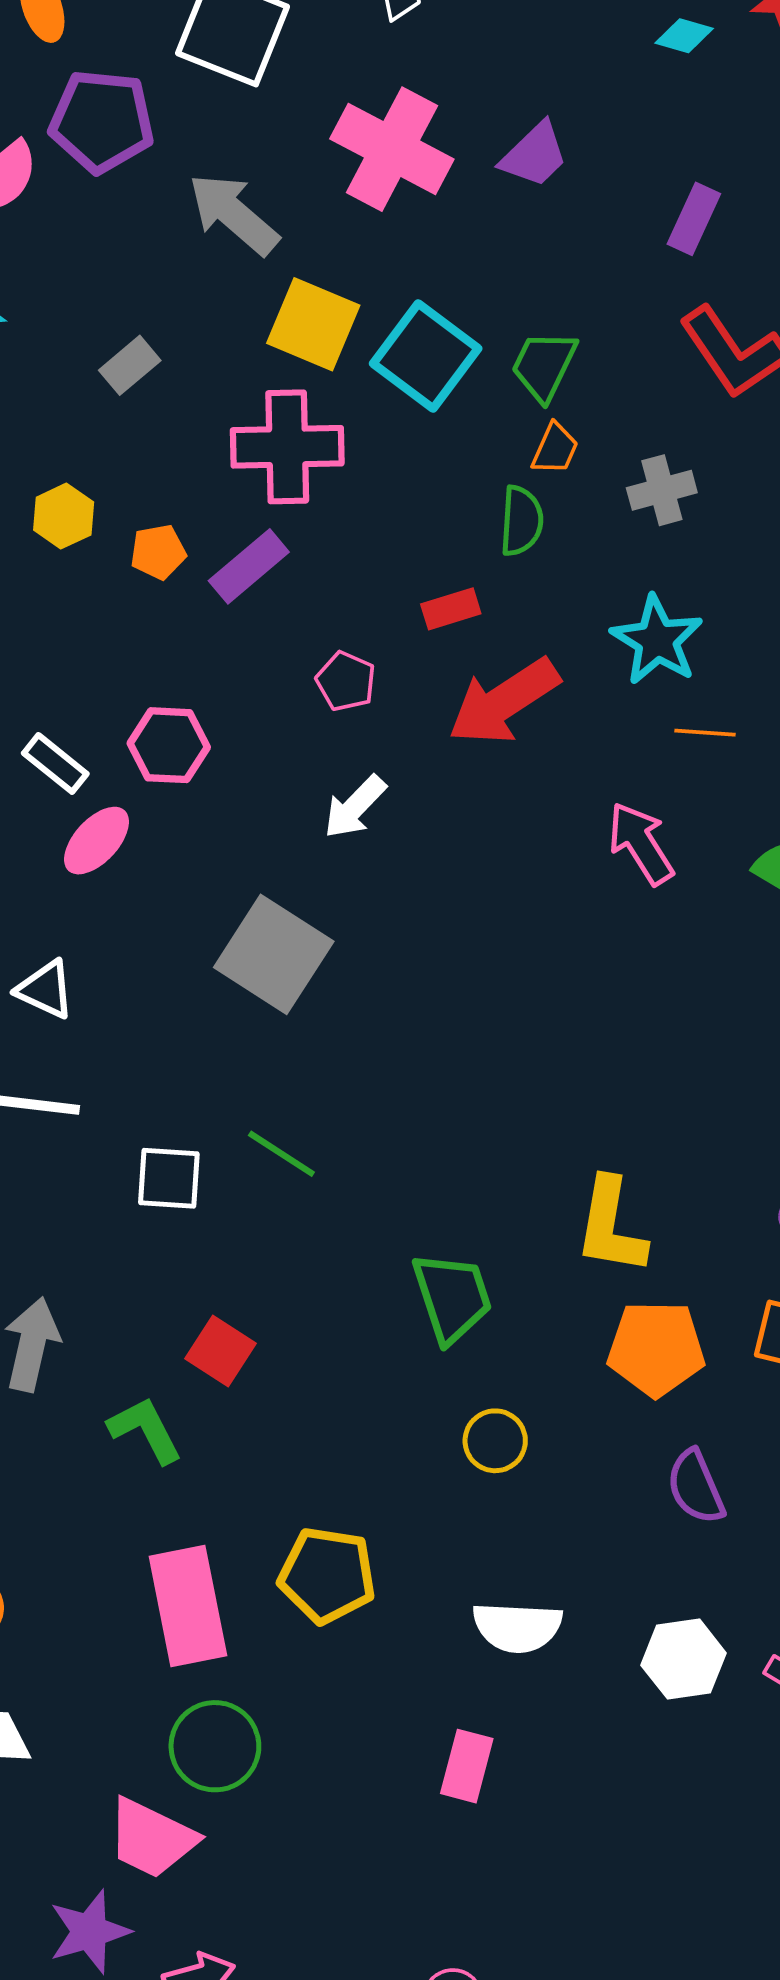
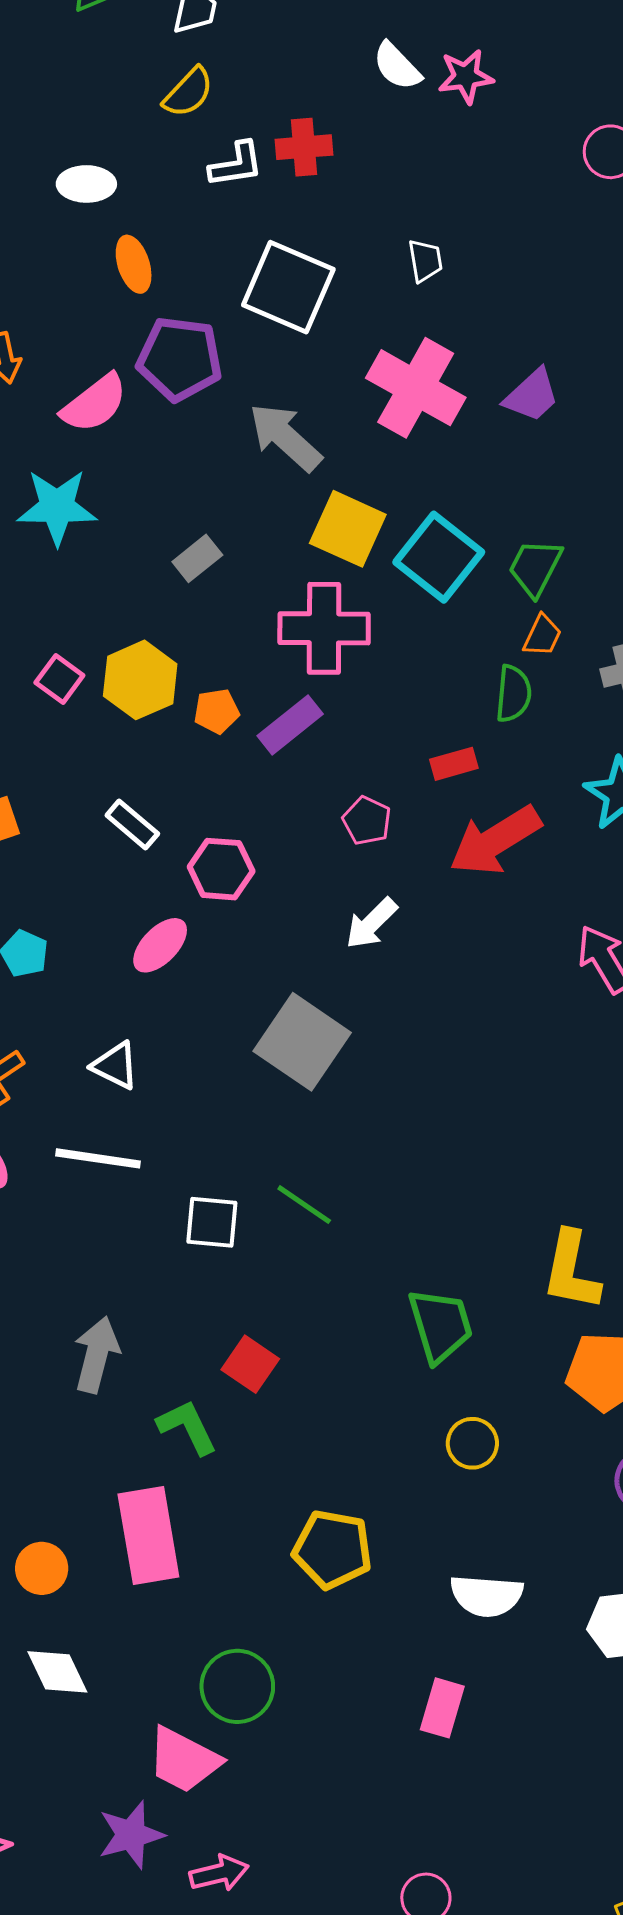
yellow hexagon: (64, 516) -> (140, 680), size x1.5
white rectangle: (55, 763) -> (132, 825), moved
pink rectangle: (188, 1606) -> (148, 1535), moved

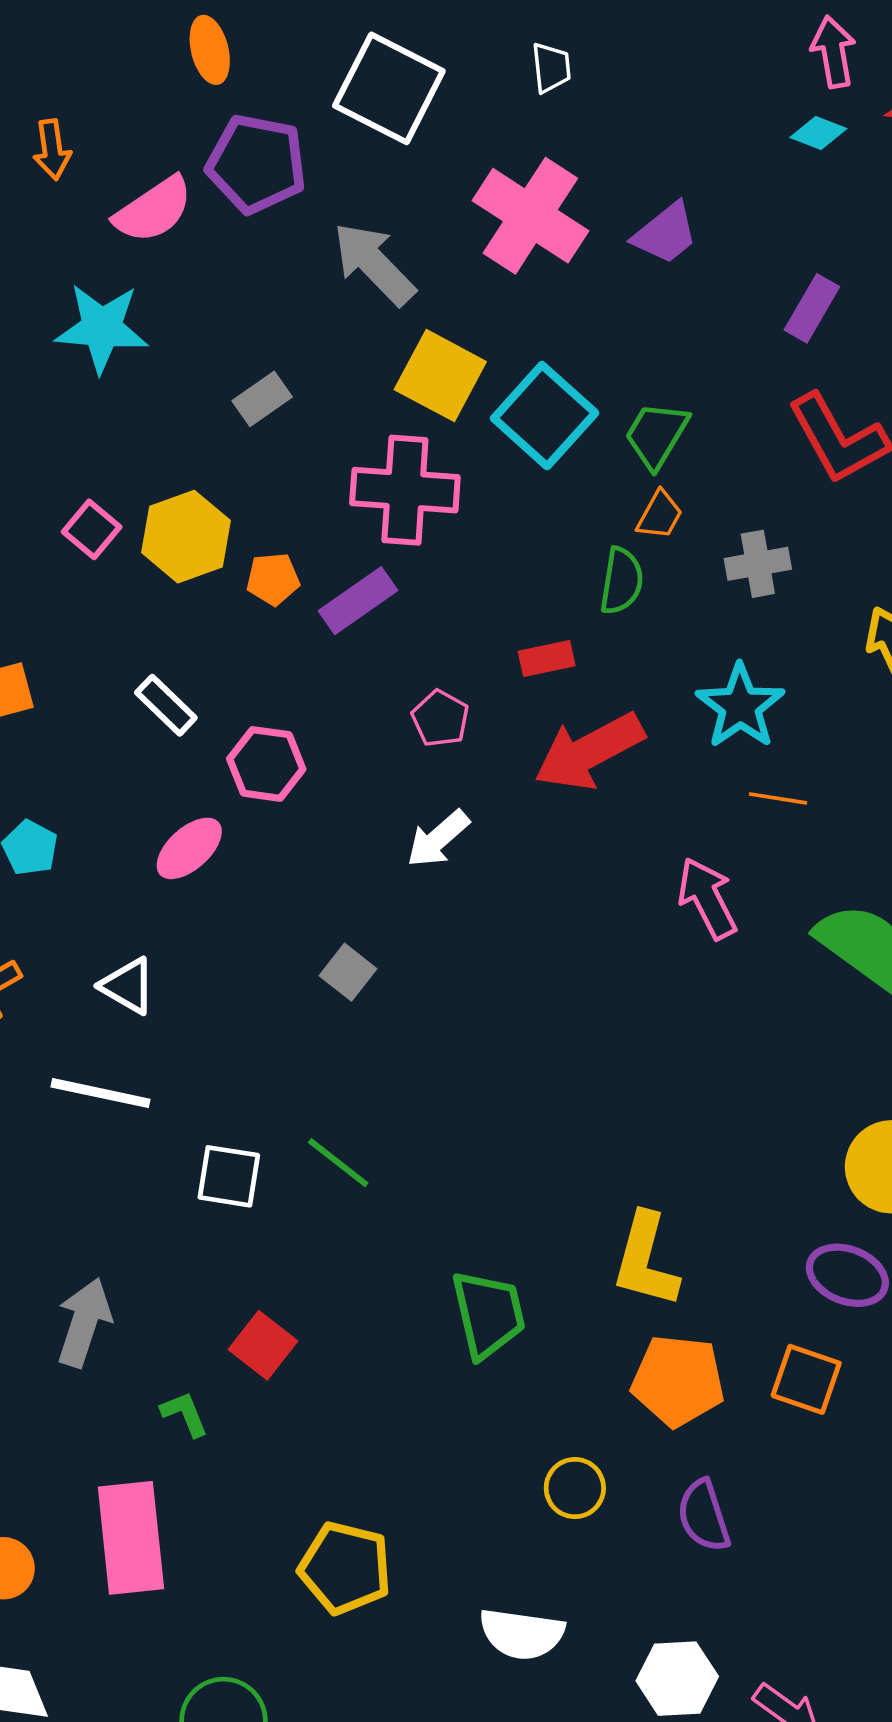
gray square: (302, 1042) -> (348, 972), size x0.5
green L-shape: (187, 1427) -> (185, 1414), size x0.7
yellow circle: (472, 1443) -> (575, 1488), moved

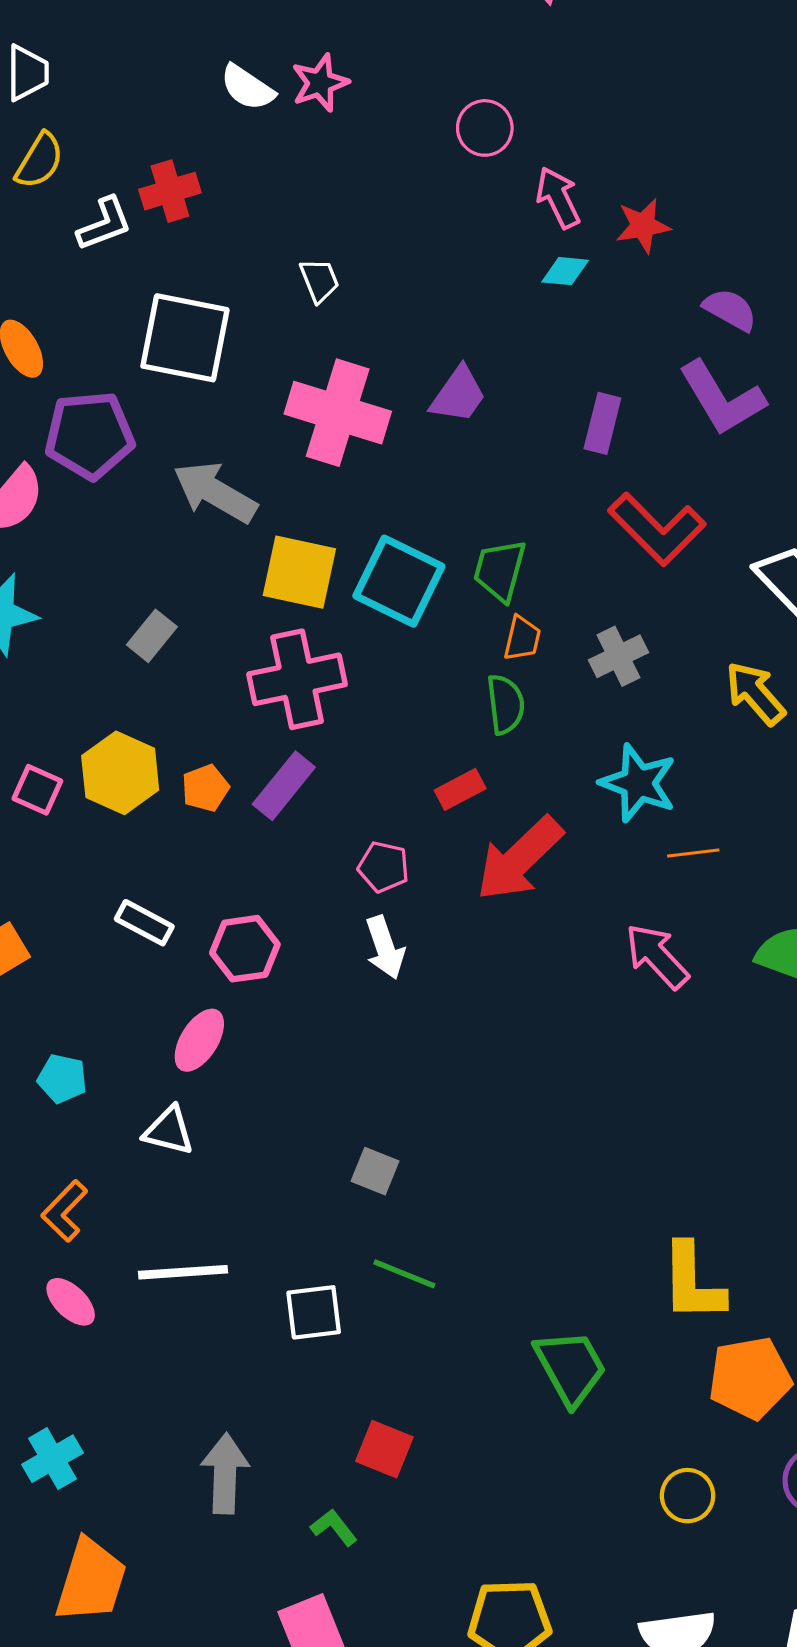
white arrow: (438, 839) -> (385, 948), moved, turned -52
gray square: (348, 972) -> (375, 1171), moved
white triangle: (128, 986) -> (169, 1131), moved

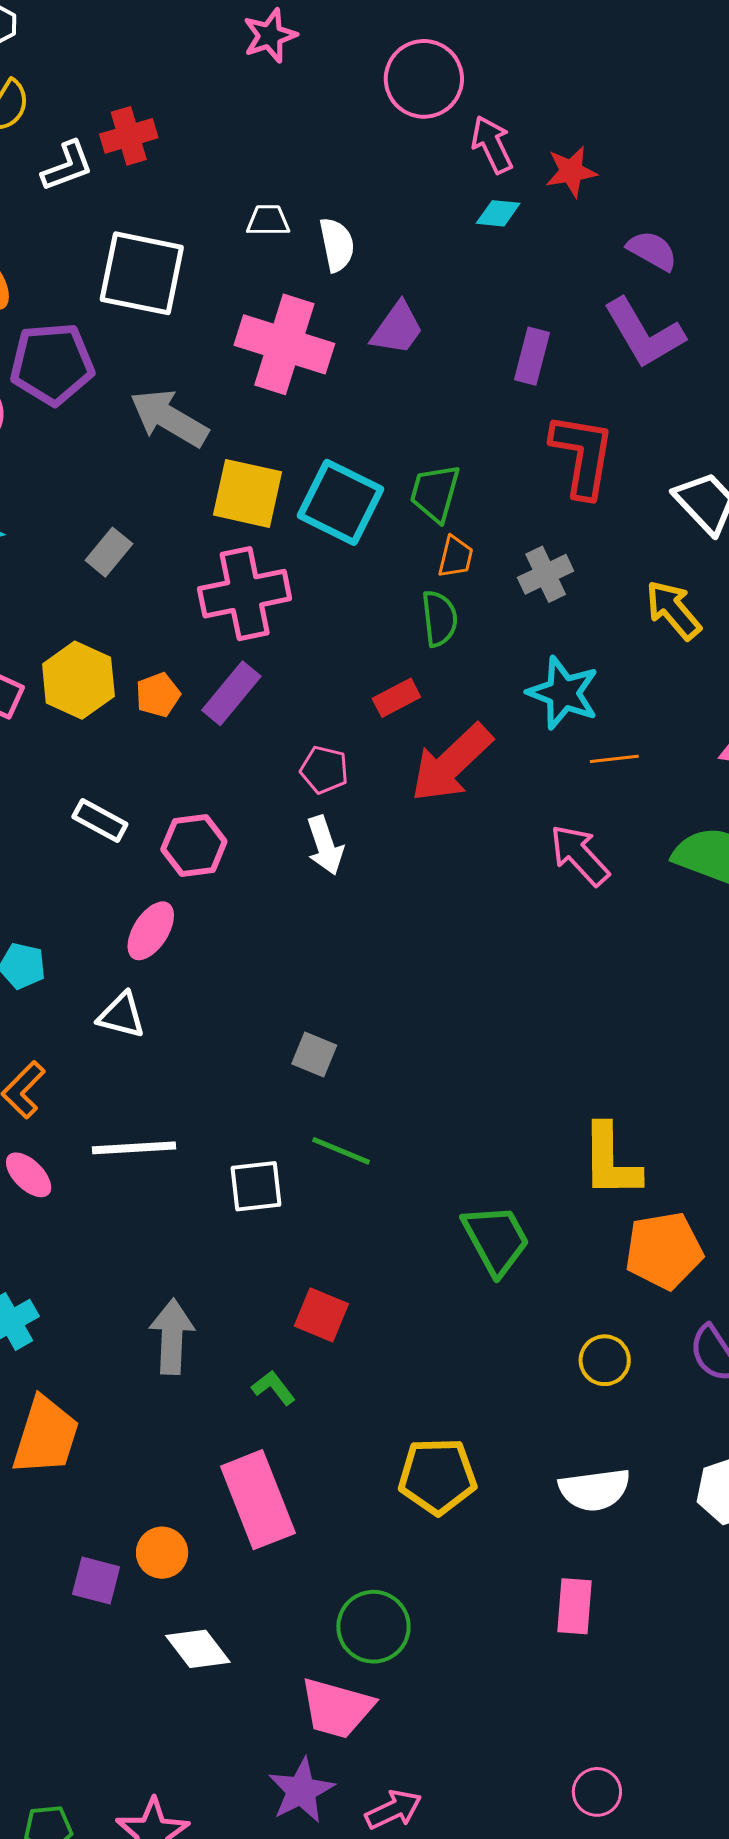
white semicircle: (247, 88) -> (337, 245), moved, turned -136
pink circle: (485, 128) -> (424, 79), size x1.5
white trapezoid: (319, 280) -> (268, 220), turned -69
red L-shape: (657, 529) -> (582, 455), turned -126

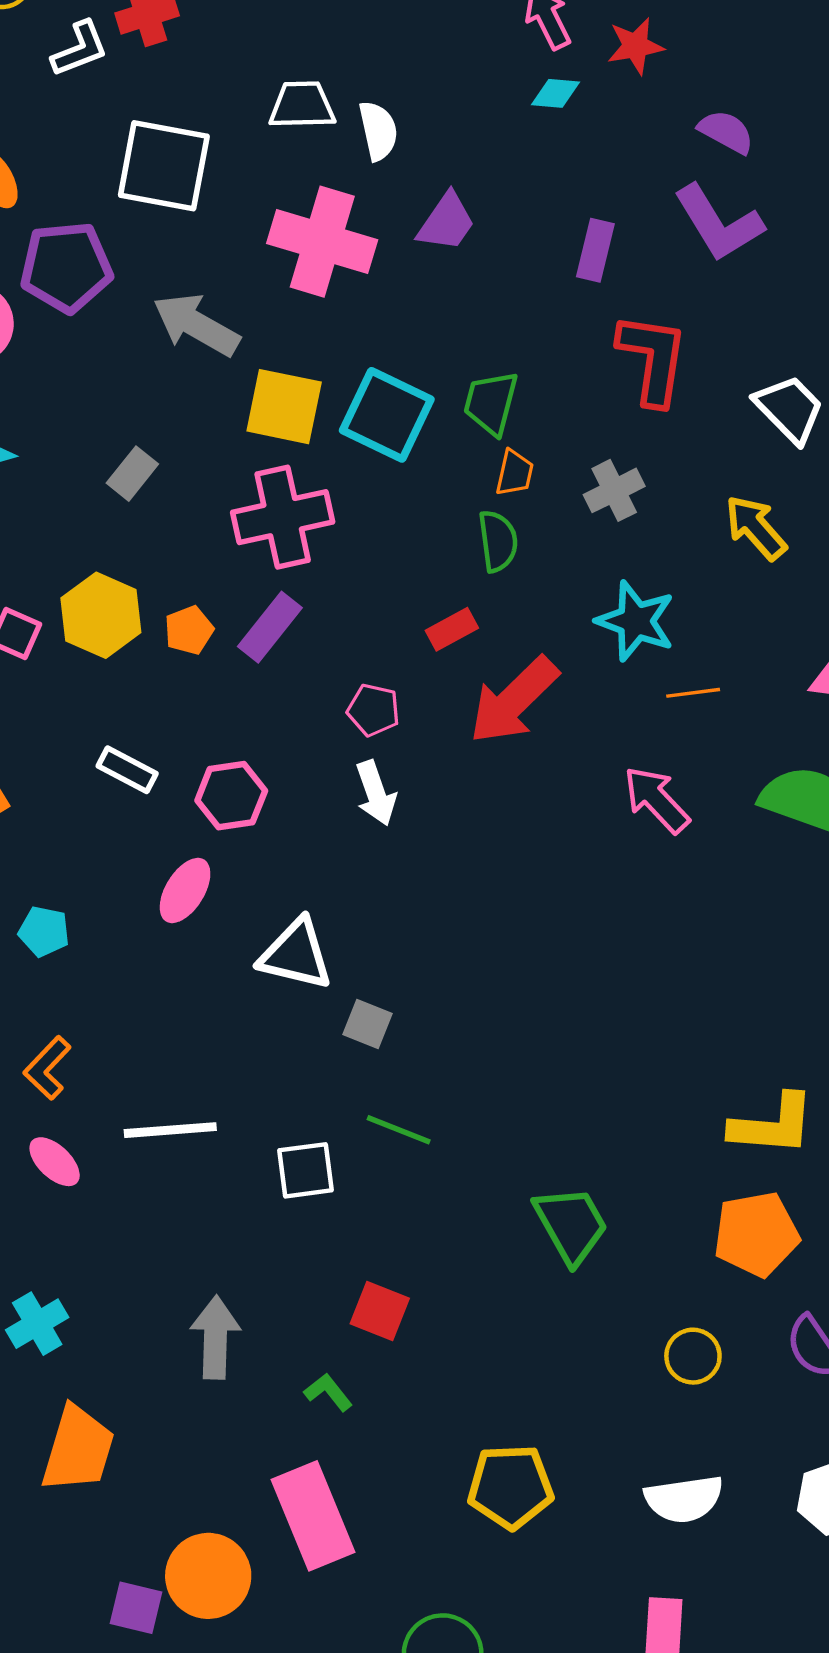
white trapezoid: (268, 220) -> (302, 105), size x1.4
white triangle: (122, 1015) -> (296, 954), moved, size x1.4
yellow L-shape: (611, 1161) -> (772, 1125), moved, turned -84
orange circle: (162, 1553) -> (208, 1576), size x1.5

